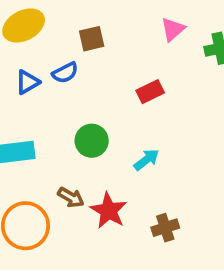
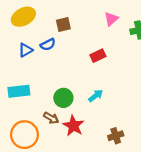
green circle: (92, 141) -> (63, 98), moved
brown cross: (165, 228) -> (116, 136), moved

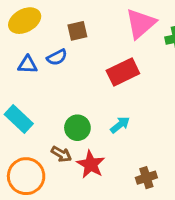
pink triangle: (111, 19) -> (141, 24), size x1.6
blue triangle: (26, 50) -> (28, 65), turned 32
red rectangle: (98, 56) -> (123, 72), size x1.5
cyan rectangle: (19, 91) -> (19, 119), turned 50

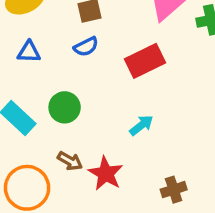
blue semicircle: (57, 57) -> (86, 47), moved
green circle: (77, 128) -> (65, 107), moved

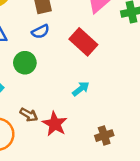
red rectangle: (145, 61) -> (83, 42), turned 68
green circle: (65, 107) -> (25, 63), moved

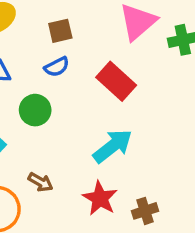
cyan arrow: (81, 89) -> (113, 146), size x1.6
red star: (55, 124) -> (100, 198), moved

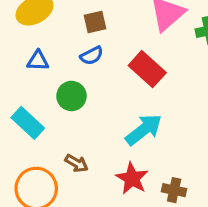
brown cross: (145, 211) -> (174, 190), turned 30

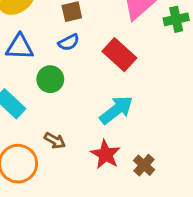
blue triangle: (38, 61) -> (20, 47), size x1.4
brown cross: (174, 190) -> (144, 165), turned 30

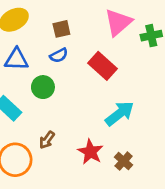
cyan arrow: (116, 110) -> (120, 113), moved
brown arrow: (55, 141) -> (47, 140), turned 96

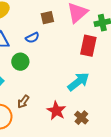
brown square: (61, 29) -> (47, 18), moved
red rectangle: (102, 66) -> (88, 46), moved, turned 60

